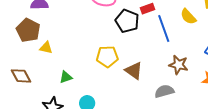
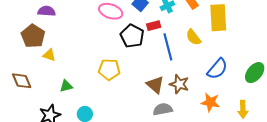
brown triangle: (134, 71) -> (155, 85), moved

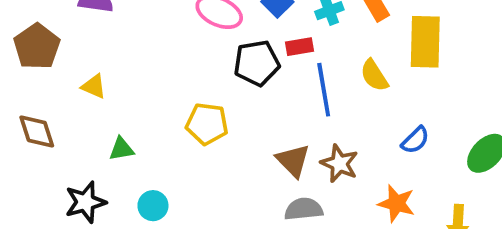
brown pentagon: (33, 36) -> (37, 46), moved
black pentagon: (132, 36) -> (257, 63), turned 30
blue semicircle: (217, 69) -> (415, 140), size x0.7

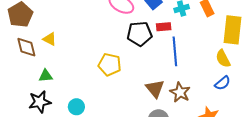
yellow semicircle: (374, 75) -> (223, 59), moved
brown diamond: (37, 132) -> (26, 47), moved
green triangle: (121, 149) -> (46, 76), moved

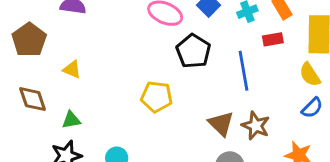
red rectangle: (164, 27) -> (273, 39), moved
black pentagon: (140, 34) -> (193, 51), turned -30
brown diamond: (26, 47) -> (33, 99), moved

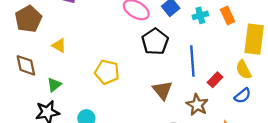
red rectangle: (273, 39) -> (215, 80), moved, turned -42
yellow pentagon: (157, 97) -> (107, 72), moved
green triangle: (71, 120) -> (54, 85), turned -35
brown triangle: (221, 124) -> (163, 90), moved

